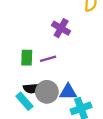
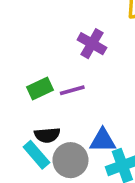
green rectangle: (27, 58) -> (40, 88), turned 63
gray circle: (47, 92) -> (70, 160), moved

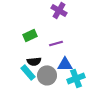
purple line: (72, 90) -> (56, 43), moved

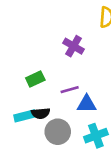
blue triangle: (65, 64) -> (87, 104), moved
cyan rectangle: (28, 72) -> (25, 116), moved, turned -63

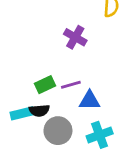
green rectangle: (35, 79) -> (45, 85), moved

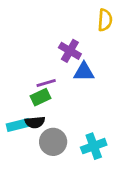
purple line: (71, 85) -> (46, 83), moved
blue triangle: (90, 100) -> (84, 72), moved

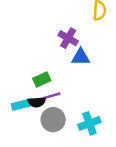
purple line: (46, 83) -> (52, 96), moved

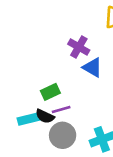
blue triangle: (81, 57) -> (92, 67), turned 30
black semicircle: (37, 102) -> (45, 116), turned 30

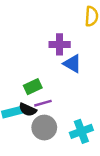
purple cross: (79, 47) -> (60, 44), turned -30

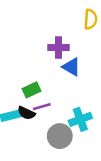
gray circle: (44, 128) -> (60, 136), moved
cyan cross: (81, 131) -> (80, 119), moved

